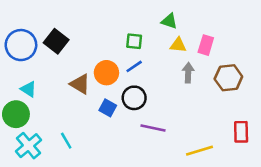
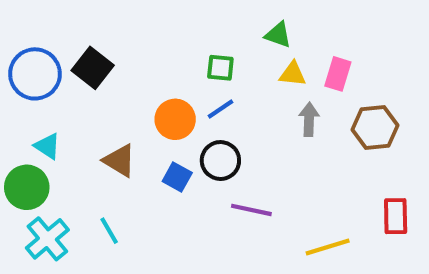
brown triangle: (80, 84) -> (119, 161), moved

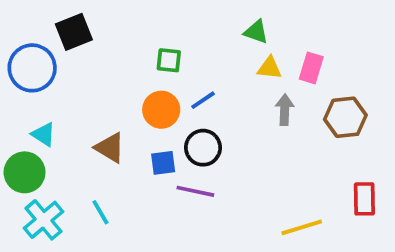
black square: (93, 68) -> (74, 32), moved, turned 30
green square: (220, 68) -> (169, 60), moved
blue square: (177, 177) -> (163, 163), turned -36
purple line: (251, 210) -> (195, 191), moved

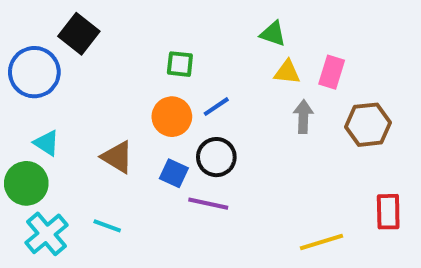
black square: (74, 32) -> (79, 34), turned -30
blue square: (163, 163) -> (174, 173), turned 32
cyan line: (100, 212) -> (107, 226), turned -40

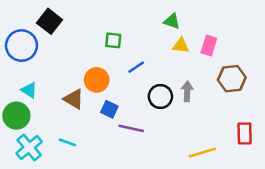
orange circle: (172, 117) -> (97, 80), moved
gray arrow: (303, 117) -> (187, 91), moved
black circle: (216, 157) -> (160, 96), moved

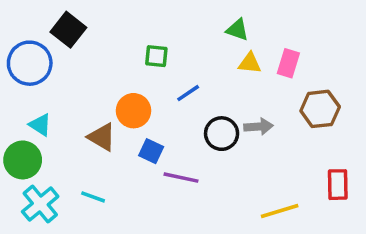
gray arrow: (187, 91) -> (258, 127), turned 84

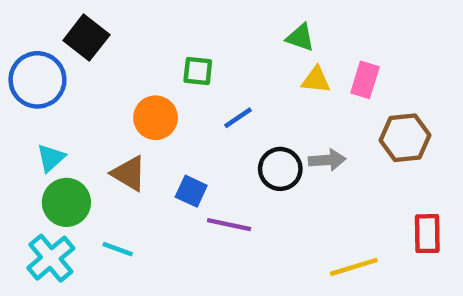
orange circle: (134, 111) -> (156, 118), moved
cyan triangle: (40, 125) -> (51, 158), turned 45
green circle: (23, 160) -> (66, 202), moved

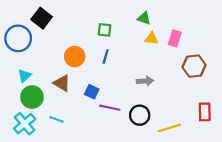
green square: (198, 71) -> (104, 30), moved
blue line: (238, 118) -> (106, 57), moved, turned -40
gray arrow: (327, 160) -> (145, 81), moved
black circle: (280, 169) -> (140, 115), moved

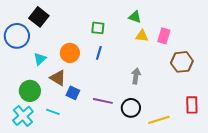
cyan triangle: (25, 76) -> (40, 59), moved
gray arrow: (145, 81) -> (136, 76), turned -77
blue square: (92, 92) -> (73, 93), moved

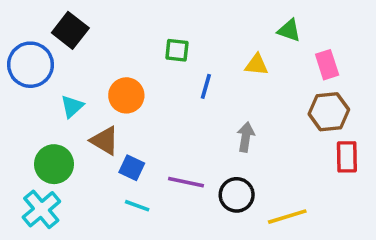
green triangle: (135, 17) -> (289, 30), moved
pink rectangle: (164, 36) -> (327, 65), moved, turned -35
blue line: (99, 53) -> (206, 86), moved
red rectangle: (192, 105) -> (347, 157), moved
cyan line: (53, 112) -> (137, 206), moved

